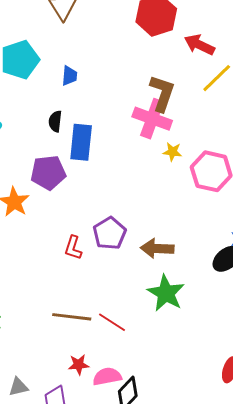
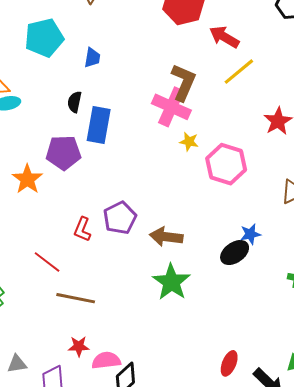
red line: (112, 322) -> (47, 262), moved

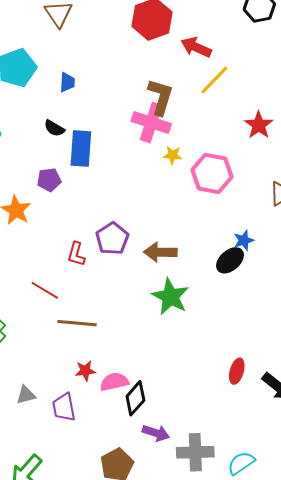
black semicircle: (75, 102) -> (54, 128), turned -65
purple pentagon: (63, 153) -> (49, 180), size x0.7

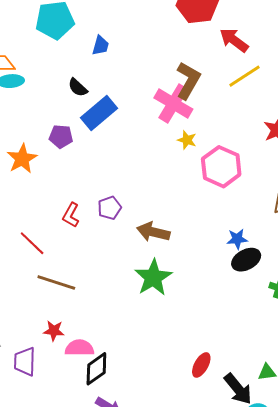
blue rectangle: (81, 148) -> (99, 113), turned 33
purple pentagon: (112, 239) -> (109, 208), size x0.7
black ellipse: (230, 260) -> (246, 260), moved

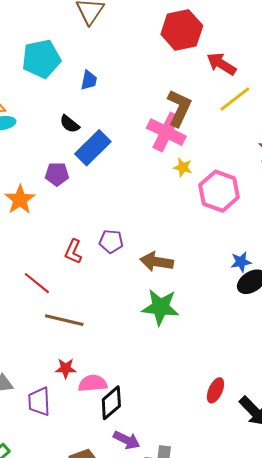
purple pentagon: (109, 208) -> (111, 241), turned 30
green star: (153, 277) -> (160, 307), turned -30

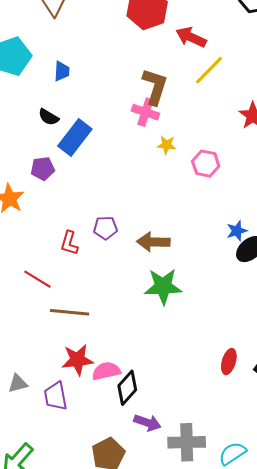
pink cross: (166, 132) -> (145, 112), size x0.7
pink hexagon: (219, 191) -> (206, 164), size x0.7
red star: (66, 368) -> (77, 360), size x1.5

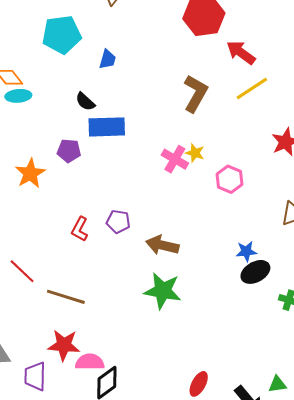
pink cross: (145, 112) -> (175, 159), moved
blue rectangle: (75, 138) -> (107, 127), turned 39
red line: (37, 279) -> (22, 271), moved
red ellipse: (229, 362) -> (199, 384), moved

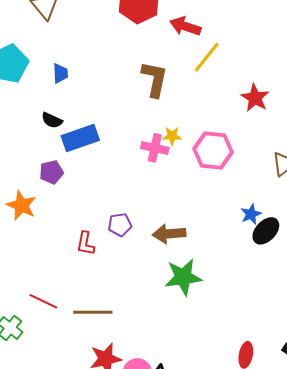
pink hexagon: (230, 179) -> (213, 150), size x1.4

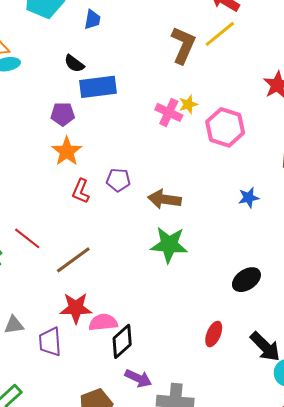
yellow line: (207, 57) -> (220, 34), moved
yellow star: (172, 136) -> (188, 104), turned -30
orange star: (21, 205) -> (67, 151), moved
black ellipse: (266, 231) -> (246, 280), moved
brown line: (93, 312) -> (73, 260), turned -48

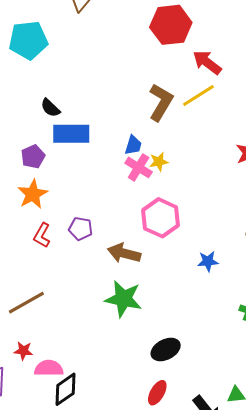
blue trapezoid: (92, 19) -> (133, 145), moved
purple pentagon: (63, 114) -> (33, 157), turned -30
pink hexagon: (225, 127) -> (160, 218), moved
black ellipse: (246, 280) -> (166, 349), moved
red star: (76, 308) -> (23, 351), size x0.6

